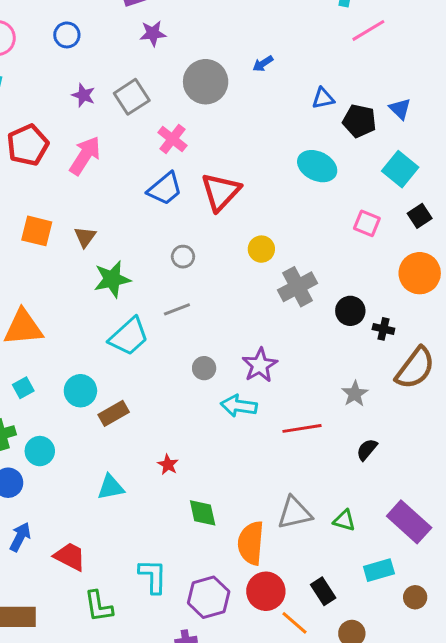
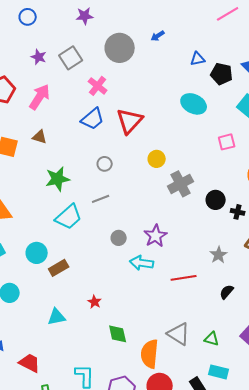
pink square: (367, 223) -> (227, 142), turned -36
brown triangle: (85, 237) -> (40, 137), moved, turned -49
gray triangle: (295, 513) -> (179, 334), turned 45
cyan rectangle: (379, 570) -> (219, 372), moved, turned 30

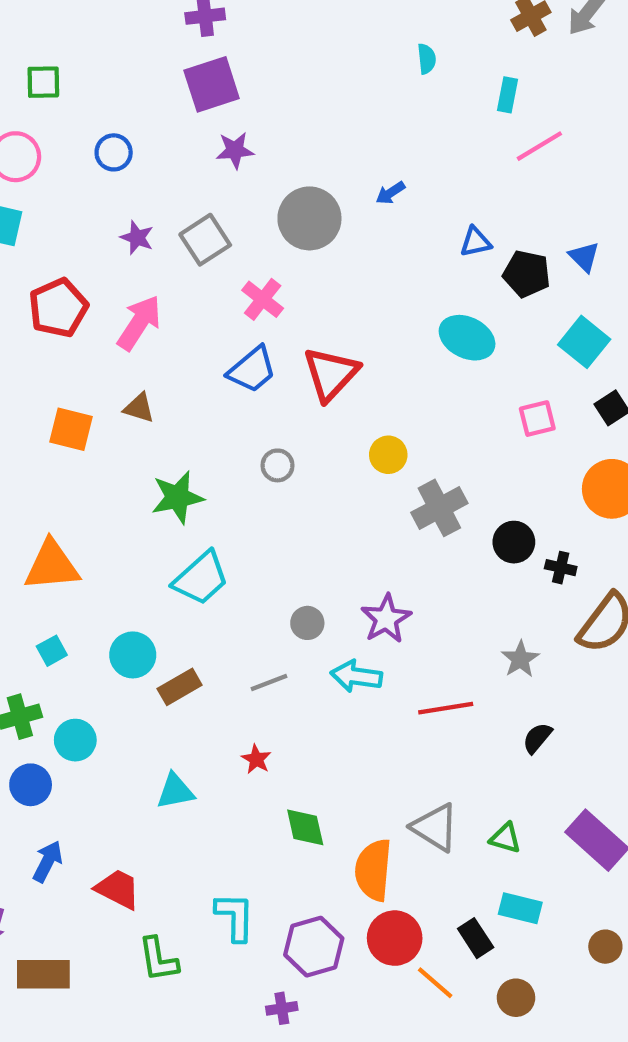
gray line: (101, 199) -> (269, 683), moved

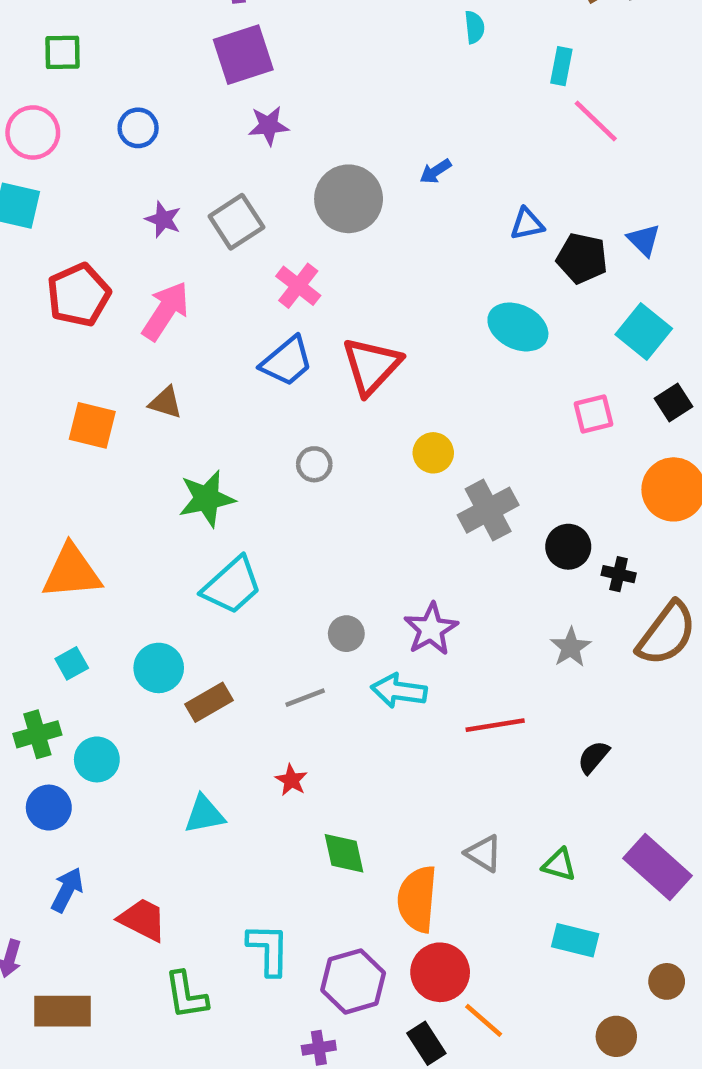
pink line: (539, 146) -> (596, 121), turned 75
gray star: (520, 659) -> (571, 647), moved
gray triangle: (435, 827) -> (484, 853), size x0.7
black rectangle: (476, 938) -> (426, 1043), moved
brown circle: (516, 998) -> (616, 1036), moved

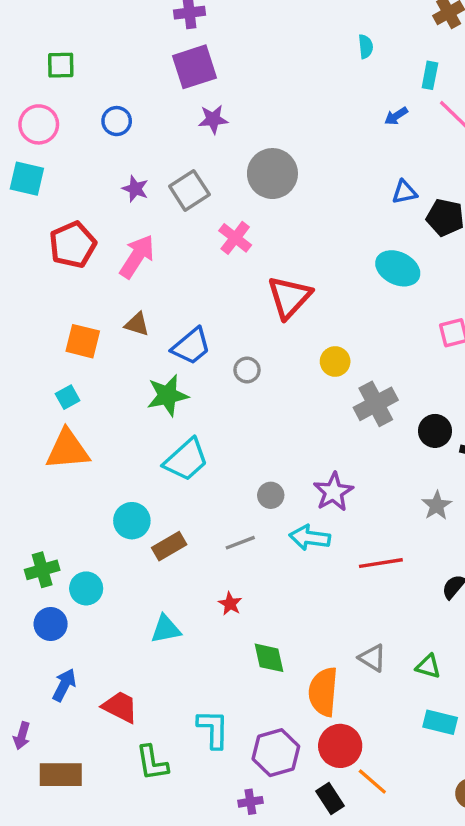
blue arrow: (436, 171) -> (396, 116), moved
blue trapezoid: (287, 361) -> (191, 346), moved
cyan square: (72, 663) -> (68, 397), moved

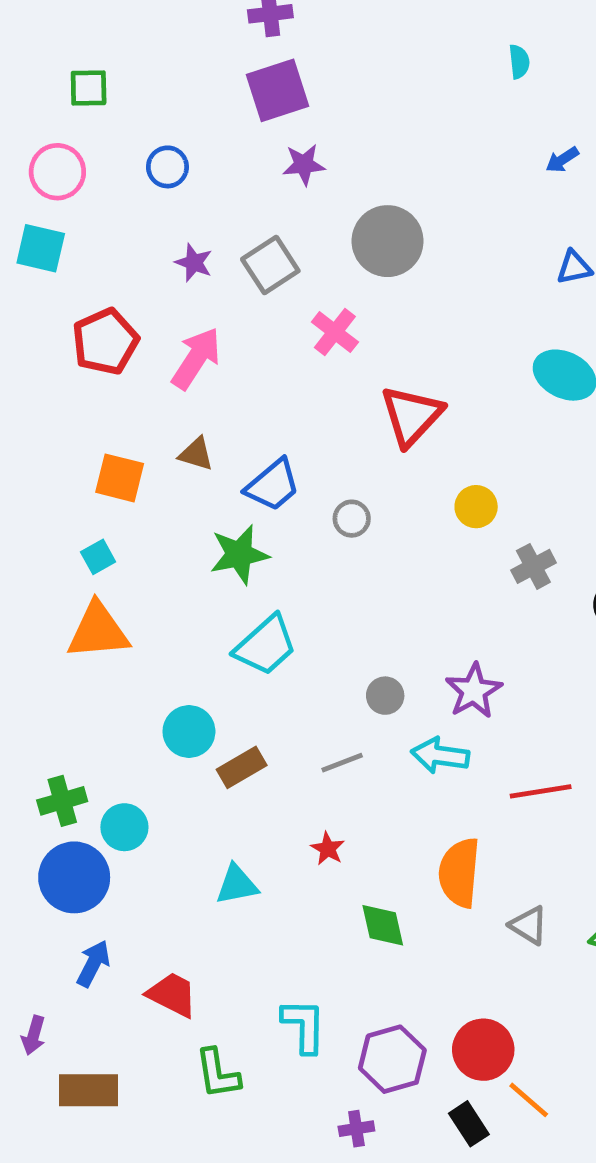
gray cross: (376, 404) -> (533, 566), size x0.7
blue circle: (51, 624) -> (74, 877), size x1.5
orange semicircle: (323, 692) -> (459, 873), moved

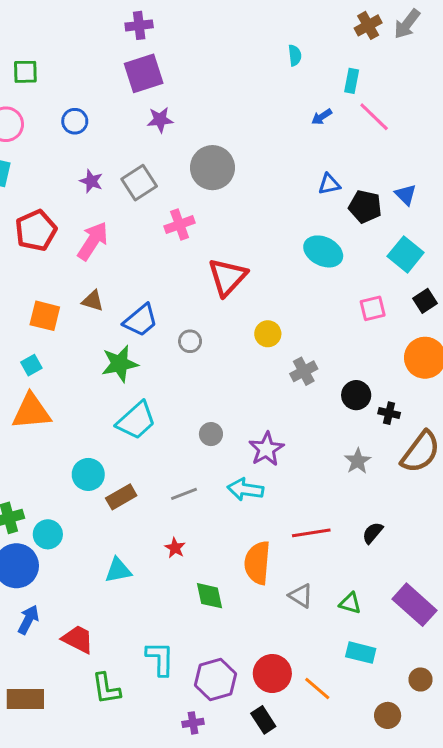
pink cross: (335, 332) -> (180, 225), turned 32
gray circle: (385, 696) -> (211, 434), moved
red line: (541, 791) -> (311, 533), moved
orange line: (529, 1100) -> (317, 688), moved

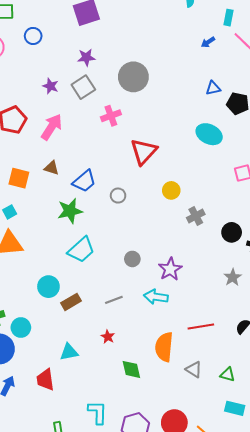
purple star: (160, 120) -> (86, 57), moved
blue circle: (75, 121) -> (33, 36), moved
red trapezoid: (78, 639) -> (45, 380), moved, turned -125

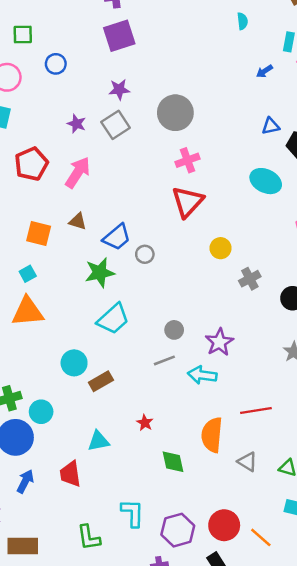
pink cross: (111, 116) -> (188, 160), moved
gray circle: (118, 196) -> (145, 254), moved
gray line: (114, 300) -> (164, 360), moved

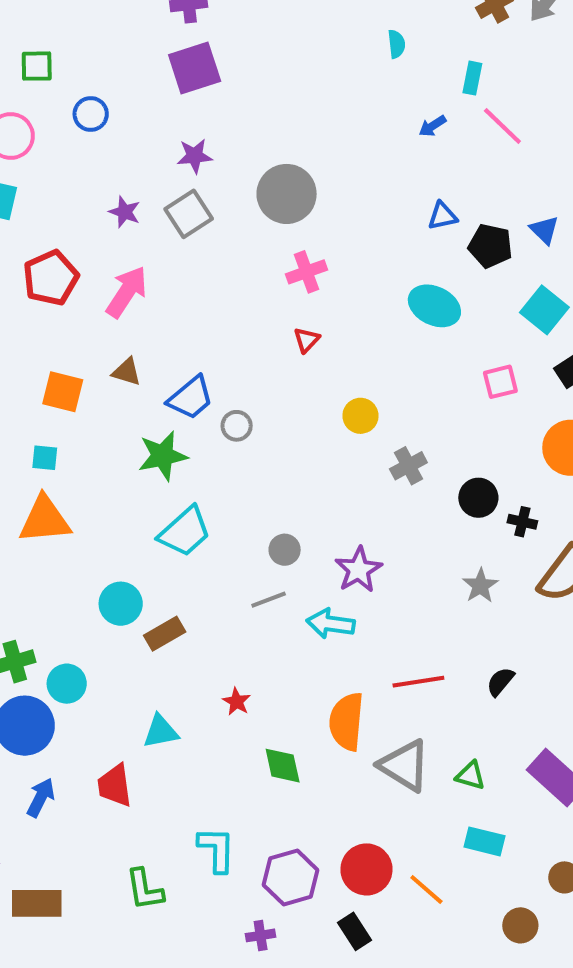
red triangle: (188, 202) -> (307, 340), size x0.5
cyan square: (28, 274) -> (45, 458), turned 35
gray triangle: (247, 462) -> (404, 766), size x1.6

